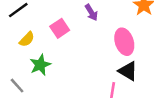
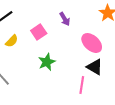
pink ellipse: (124, 42) -> (92, 43), turned -30
green star: (40, 65) -> (47, 62), moved

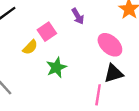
yellow semicircle: (12, 41) -> (30, 47), moved
black triangle: (95, 67) -> (114, 73), turned -48

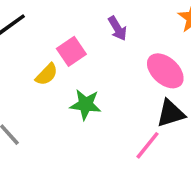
green star: (56, 67) -> (86, 105), turned 30
pink line: (98, 95) -> (148, 145), turned 30

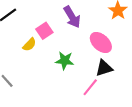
purple arrow: (117, 28) -> (72, 17), size x1.5
green star: (86, 105) -> (65, 61), moved

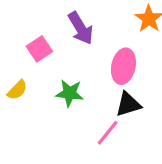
pink ellipse: (101, 43) -> (123, 66), turned 60
yellow semicircle: (29, 45) -> (17, 90), moved

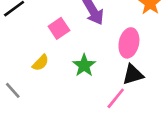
green star: (70, 93) -> (84, 65), turned 30

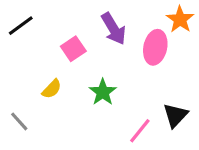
pink ellipse: (129, 43) -> (155, 47), moved
black triangle: (133, 75) -> (175, 115), moved, turned -30

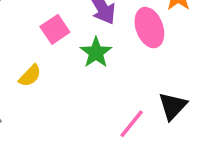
pink ellipse: (155, 47) -> (149, 28), turned -32
green star: (103, 92) -> (96, 53), moved

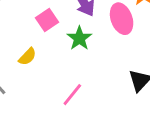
pink line: (132, 124) -> (72, 95), moved

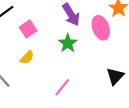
pink square: (47, 20) -> (28, 29), moved

